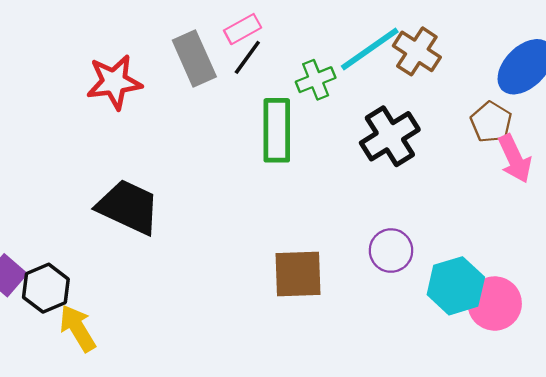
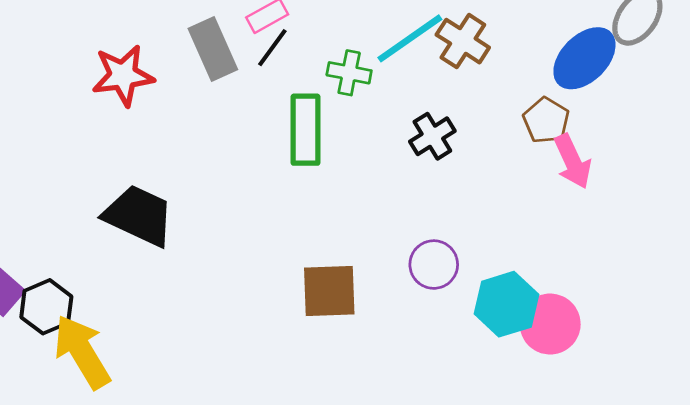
green cross: (316, 80) -> (349, 73), turned 33
black cross: (390, 136) -> (432, 136), size x0.7
yellow arrow: (78, 328) -> (82, 352), size x1.4

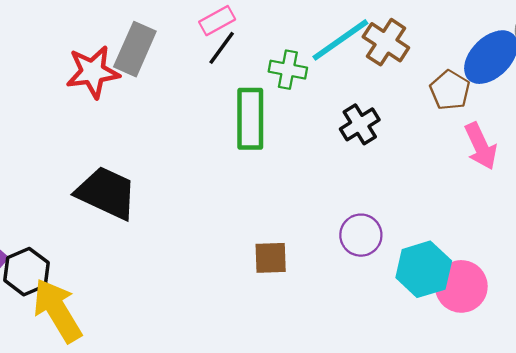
gray rectangle: (213, 49) -> (135, 49), moved, turned 48
brown pentagon: (546, 120) -> (450, 90), moved
brown square: (329, 291) -> (271, 258), size x0.7

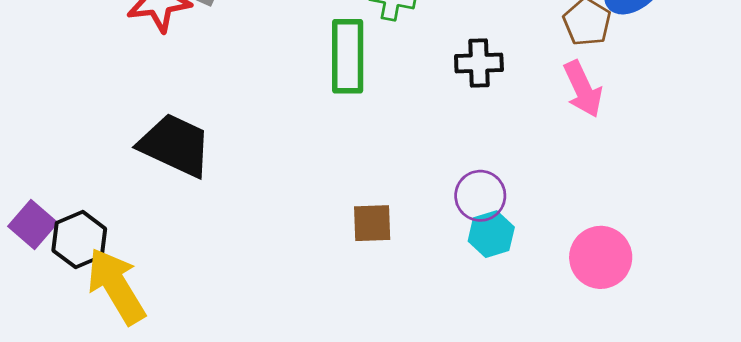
black cross: (360, 124) -> (479, 63), turned 30
pink arrow: (481, 146) -> (583, 89), moved
cyan hexagon: (424, 269) -> (491, 234), moved, size x0.7

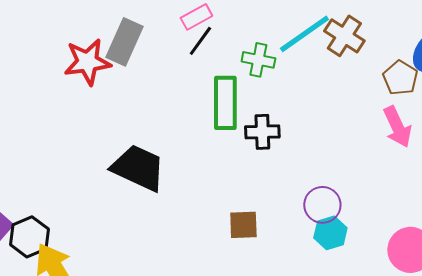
black cross: (479, 63) -> (262, 132), moved
black trapezoid: (175, 145) -> (138, 168), moved

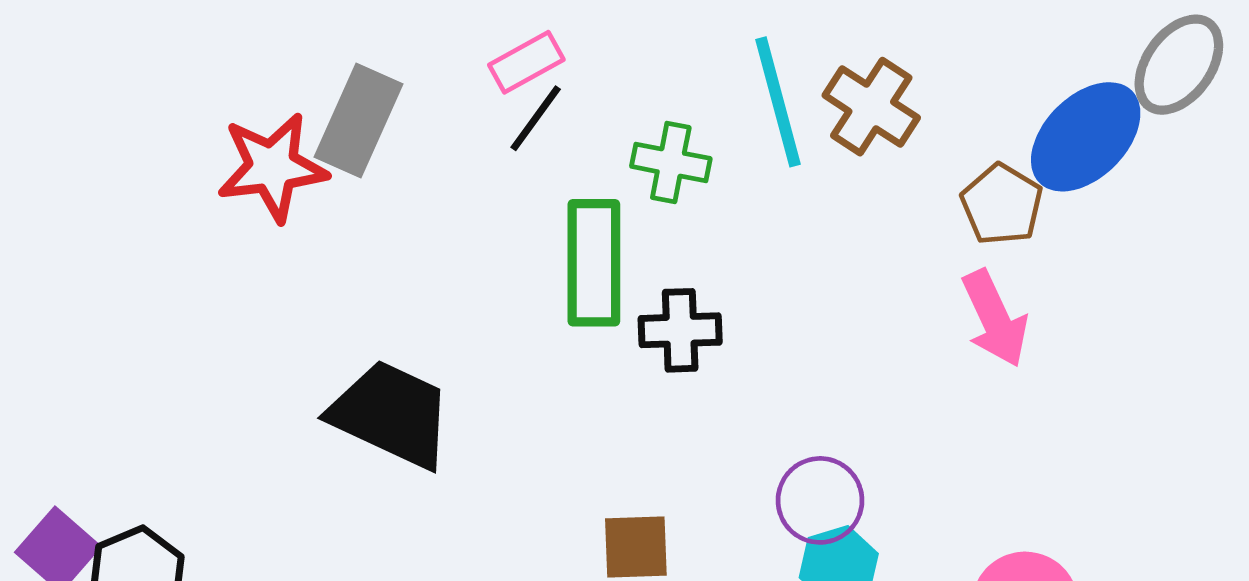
cyan line: (304, 34) -> (778, 102), turned -70

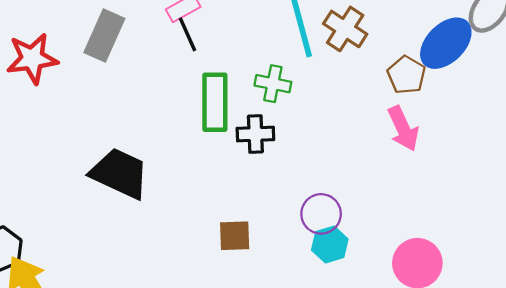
black line: (536, 118) -> (188, 34), turned -60
green cross: (671, 162) -> (273, 84), moved
red star: (272, 167) -> (32, 58), moved

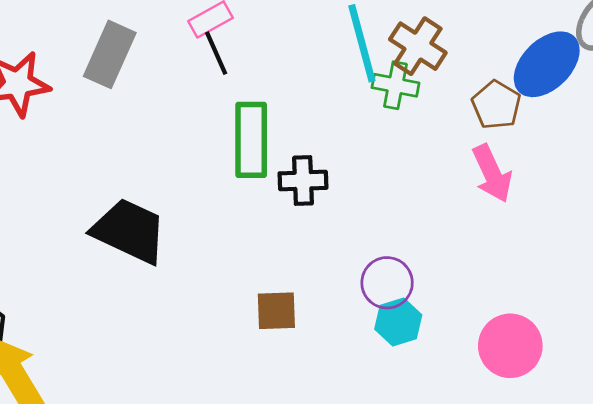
green cross: (273, 84) -> (395, 85), moved

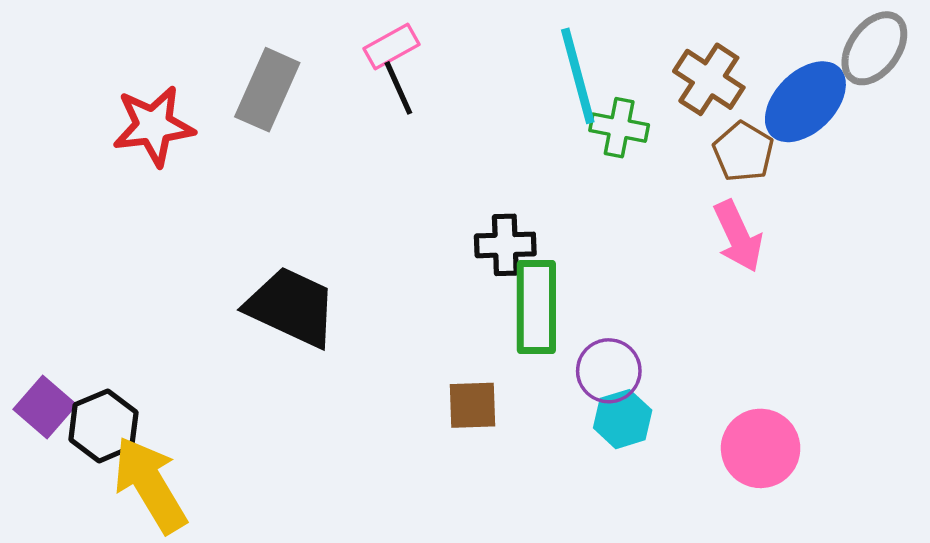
brown cross: (418, 46) -> (709, 79), moved
green rectangle: (251, 140) -> (536, 307), moved

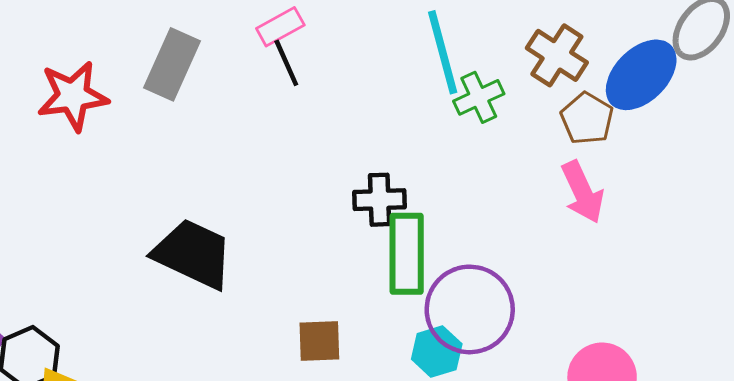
green cross: (619, 128) -> (479, 97), turned -36
purple circle: (609, 371) -> (470, 309), size x1.6
brown square: (473, 405) -> (319, 341), moved
cyan hexagon: (623, 419) -> (437, 352), moved

